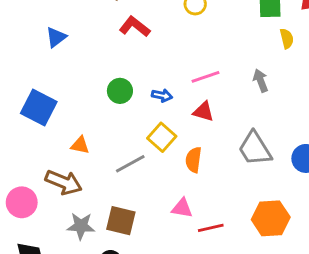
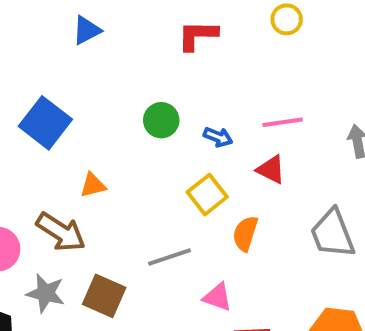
red L-shape: (135, 26) -> (198, 35), turned -48
orange triangle: (80, 145) -> (93, 185), turned -36
gray line: (130, 164) -> (169, 257), moved
brown square: (121, 221) -> (104, 296), moved
gray star: (81, 226) -> (46, 293), moved

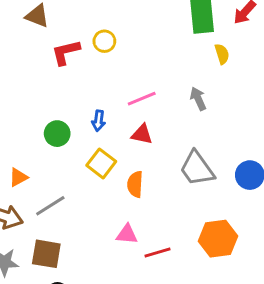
yellow circle: (287, 19) -> (104, 41), moved
green circle: (161, 120) -> (57, 134), moved
blue arrow: (218, 137) -> (99, 121), turned 90
gray line: (169, 257) -> (50, 206), moved

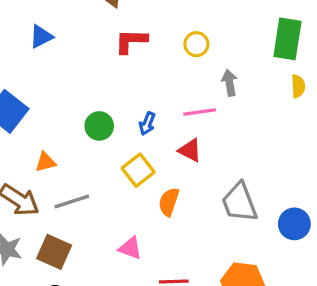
yellow circle: (104, 41) -> (196, 44), moved
gray arrow: (198, 99) -> (229, 83), moved
pink triangle: (127, 234) -> (130, 248), moved

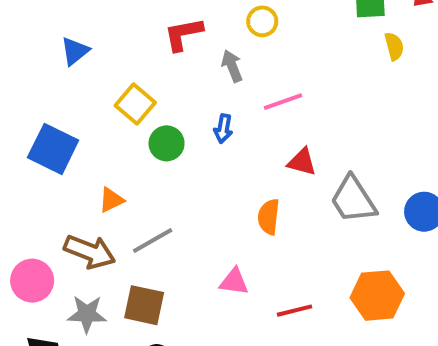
gray arrow: (229, 83) -> (232, 66), moved
red triangle: (190, 150) -> (302, 162), moved
yellow square: (138, 170) -> (135, 104), moved

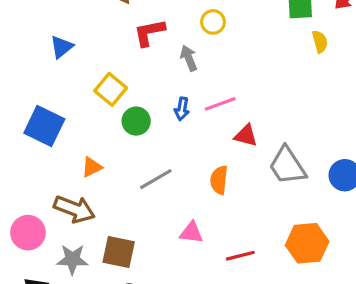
pink line: (283, 102) -> (220, 104), moved
gray line: (153, 240) -> (156, 179), moved

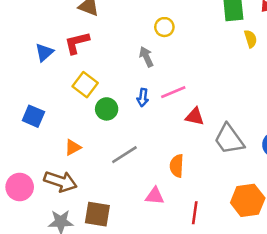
red L-shape: (149, 33) -> (77, 43), moved
blue square: (44, 126) -> (33, 116), size x0.7
orange semicircle: (219, 180) -> (177, 166), moved
pink circle: (28, 233) -> (20, 187), moved
red line: (240, 256) -> (195, 213), turned -65

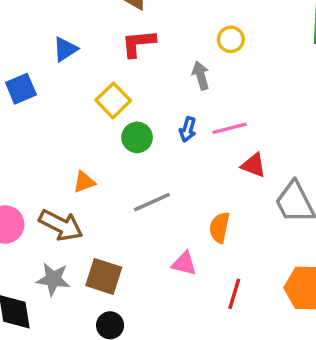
red L-shape: (77, 43) -> (138, 43), moved
blue square: (33, 116) -> (21, 89), moved, turned 35

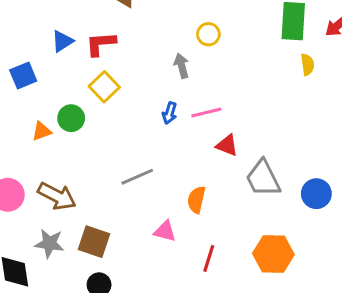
red L-shape: (138, 43) -> (101, 44), moved
green circle: (137, 137) -> (71, 118), moved
orange triangle: (84, 182) -> (42, 131), moved

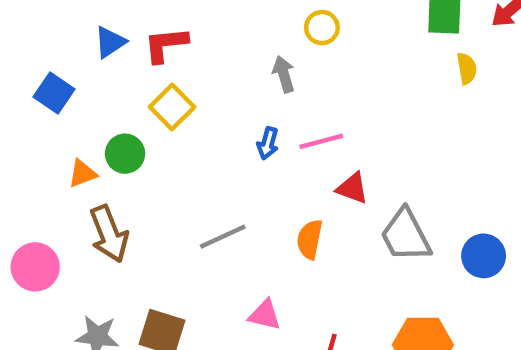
blue square: (23, 75) -> (54, 93), turned -32
brown arrow: (57, 196) -> (109, 234), moved, turned 42
orange semicircle: (196, 200) -> (310, 239), moved

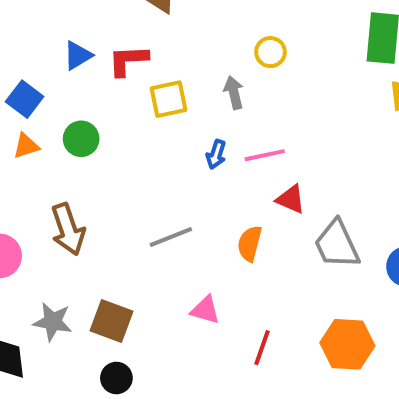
yellow square: (172, 107) -> (168, 99), moved, turned 30
green circle: (125, 154) -> (81, 139), moved
orange triangle: (83, 173) -> (26, 146), moved

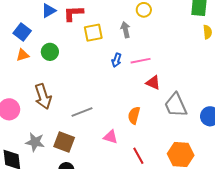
gray line: (171, 237) -> (82, 112), moved
orange semicircle: (250, 244) -> (134, 115), moved
red line: (262, 348) -> (138, 156), turned -48

